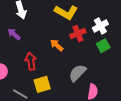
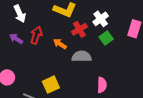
red arrow: (31, 61) -> (36, 35), moved, turned 36
gray semicircle: (77, 73) -> (82, 56), moved, turned 54

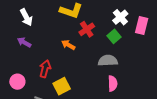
white cross: (101, 19) -> (120, 17), moved
red arrow: (36, 35) -> (45, 69), moved
gray semicircle: (82, 56) -> (108, 61), moved

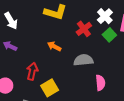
red cross: (87, 29) -> (84, 29), moved
green square: (114, 36) -> (109, 35), moved
gray semicircle: (108, 61) -> (83, 60), moved

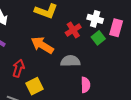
white cross: (105, 16) -> (95, 19), turned -35
orange arrow: (54, 46) -> (42, 45), size x1.6

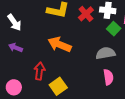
red cross: (73, 30) -> (86, 14), moved
gray semicircle: (70, 61) -> (106, 53), moved

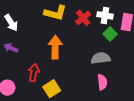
orange arrow: (60, 44) -> (55, 47), turned 65

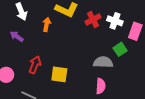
green square: (110, 34) -> (120, 49), moved
orange arrow: (55, 47) -> (47, 24), moved, size x0.6
yellow square: (52, 89) -> (59, 74), moved, turned 30

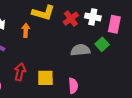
gray semicircle: (103, 62) -> (80, 50), moved
pink semicircle: (101, 86) -> (73, 86), moved

